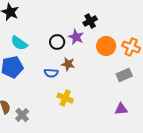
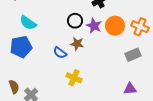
purple star: (76, 37) -> (94, 26), moved
black circle: (57, 42) -> (75, 21), moved
blue semicircle: (51, 73) -> (60, 53), turned 32

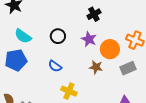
black circle: (75, 21) -> (58, 36), moved
orange circle: (115, 26) -> (110, 49), moved
brown star: (77, 44) -> (96, 67), moved

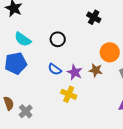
black cross: (94, 14) -> (94, 17), turned -32
purple star: (89, 39) -> (75, 72), moved

